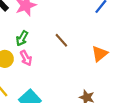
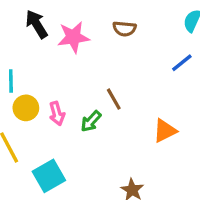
green arrow: (22, 38) -> (91, 121), moved

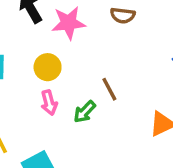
yellow circle: (26, 108) -> (48, 67), moved

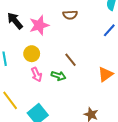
green arrow: (85, 112) -> (58, 76), turned -104

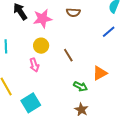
yellow circle: (32, 54) -> (41, 46), moved
green arrow: (58, 76) -> (80, 86), moved

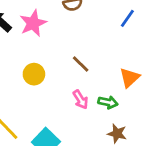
yellow circle: (41, 46) -> (34, 74), moved
pink arrow: (34, 65) -> (80, 99), moved

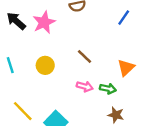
pink arrow: (80, 99) -> (85, 86), turned -42

